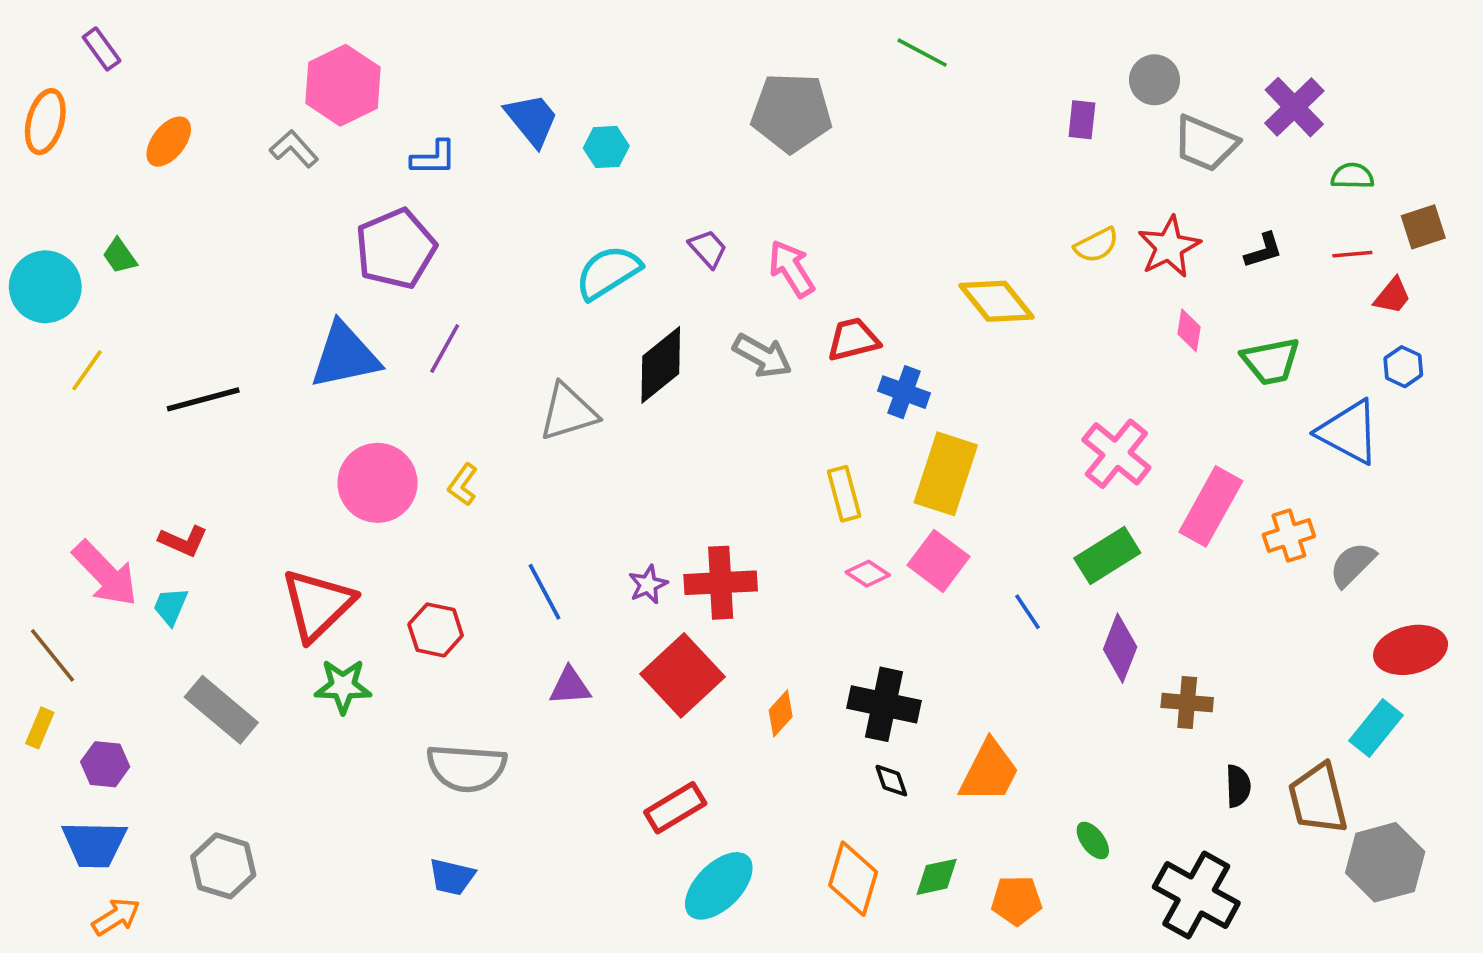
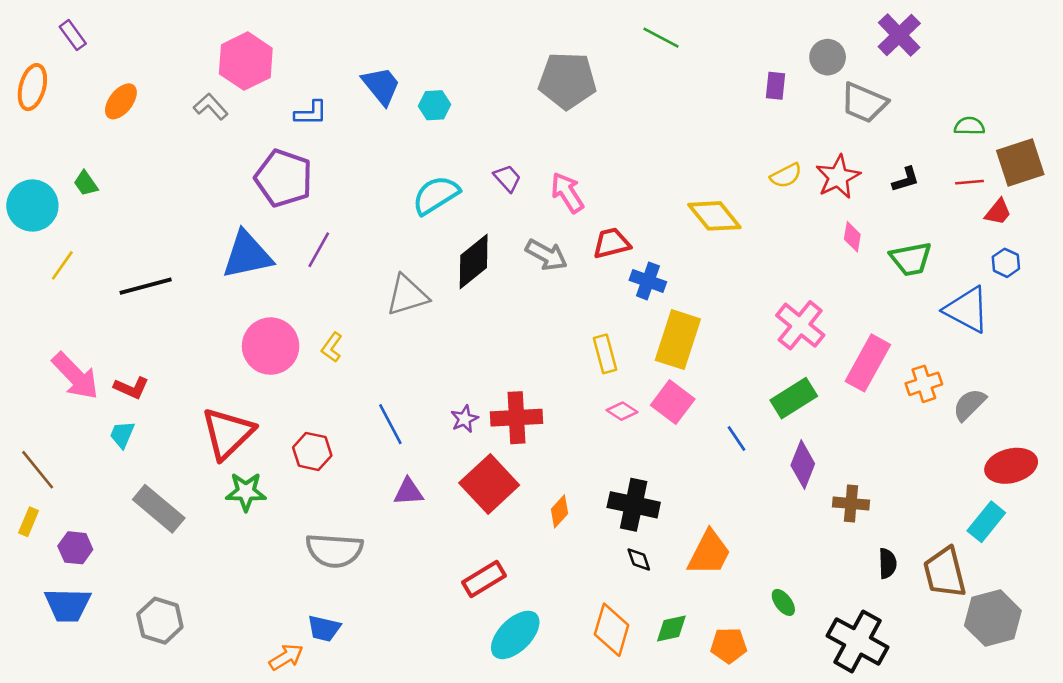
purple cross: (1294, 107) -> (899, 35), moved
brown square: (1423, 227) -> (1020, 163), size x1.5
purple pentagon: (396, 249) -> (284, 178), turned -30
pink arrow: (105, 574) -> (75, 376), moved
orange arrow: (116, 917) -> (286, 657), moved

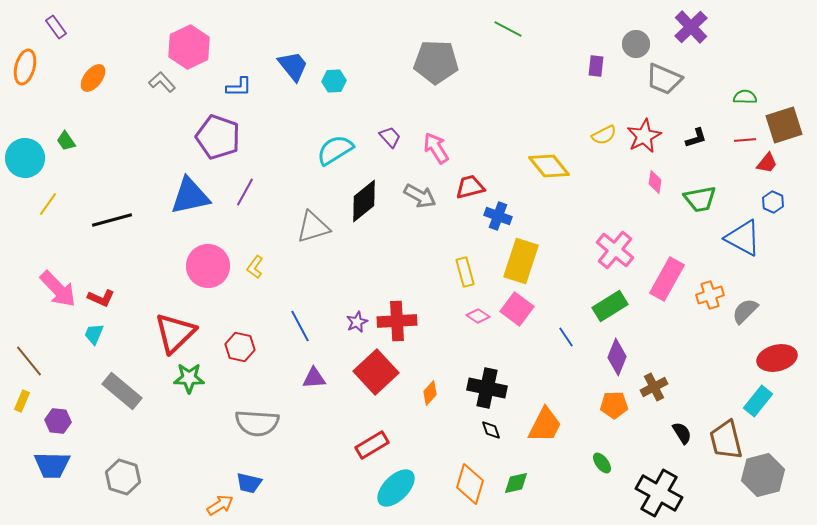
brown cross: (851, 504) -> (654, 387), turned -32
black semicircle: (887, 563) -> (682, 433), turned -30
orange pentagon: (729, 645) -> (614, 405), moved

